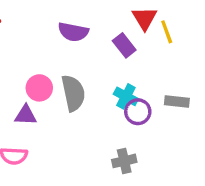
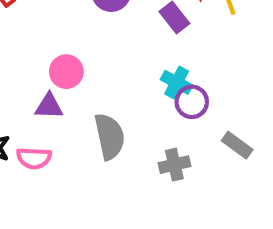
gray semicircle: (73, 93) -> (110, 136), moved
gray rectangle: (177, 102) -> (237, 145), moved, turned 30

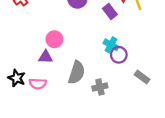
gray semicircle: (110, 136) -> (77, 73), turned 30
gray cross: (174, 165) -> (100, 87), moved

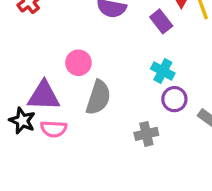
purple circle: (119, 55) -> (174, 99), moved
purple triangle: (46, 57) -> (44, 96), moved, size x1.5
gray semicircle: (77, 73) -> (98, 97), moved

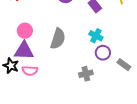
pink circle: (78, 63) -> (25, 31), moved
gray semicircle: (98, 97) -> (58, 39), moved

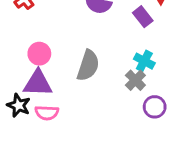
purple circle: (103, 53) -> (155, 107), moved
gray cross: (86, 74) -> (135, 80), moved, turned -32

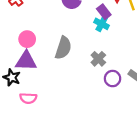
cyan cross: (144, 61) -> (102, 24), moved
pink semicircle: (47, 113) -> (28, 98), moved

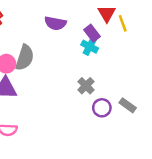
gray semicircle: (63, 48) -> (25, 58), moved

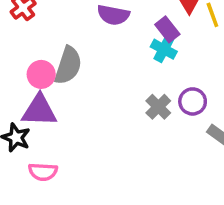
purple circle: (102, 108) -> (193, 101), moved

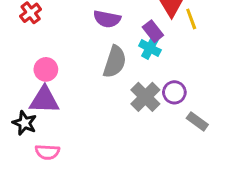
gray semicircle: (68, 65) -> (115, 62), moved
gray cross: (158, 107) -> (145, 97), size x1.4

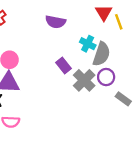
purple rectangle: (153, 31) -> (64, 66), moved
gray semicircle: (115, 62) -> (101, 54), moved

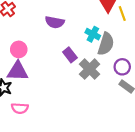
purple semicircle: (55, 22) -> (55, 22), moved
purple circle: (106, 77) -> (122, 67), moved

